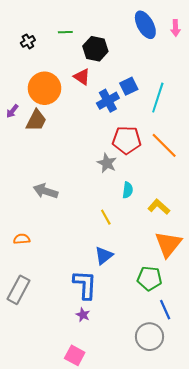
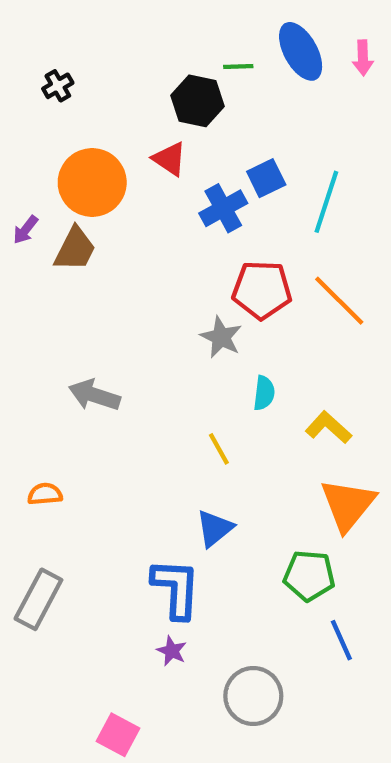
green line: (65, 32) -> (238, 66), moved
gray circle: (149, 337) -> (253, 696), moved
pink square: (75, 355) -> (118, 735), moved

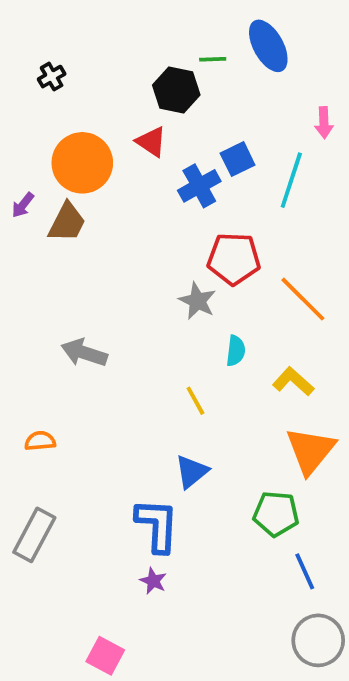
pink arrow: (363, 58) -> (324, 123), moved
orange line: (339, 301) -> (303, 299), moved
gray circle: (253, 696) -> (318, 640), moved

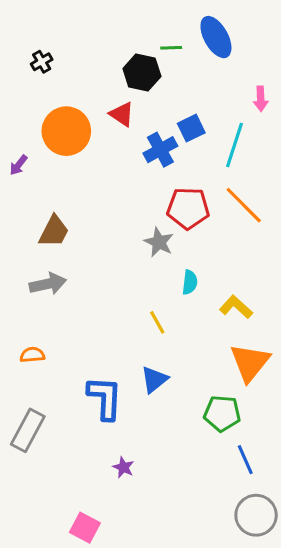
brown trapezoid: (67, 222) -> (54, 231), moved
orange line: (303, 299) -> (244, 205), moved
gray arrow: (84, 353) -> (48, 284), moved, turned 150
blue L-shape: (157, 525) -> (105, 398), moved

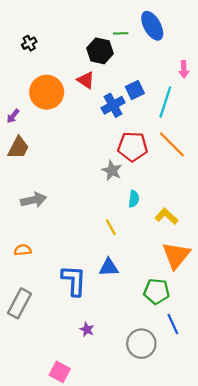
brown trapezoid: (54, 231) -> (18, 148), moved
blue triangle: (154, 379) -> (109, 267), turned 36
gray circle: (256, 515) -> (141, 344), moved

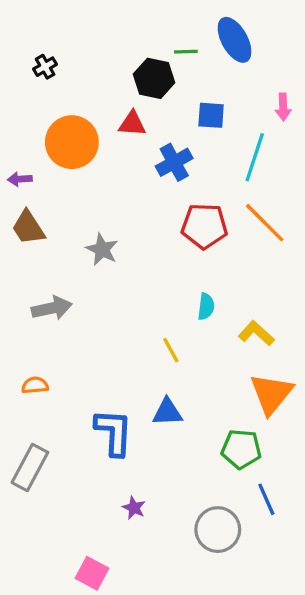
red triangle: (86, 80) -> (132, 124), turned -30
blue square: (135, 90) -> (211, 115), moved, turned 30
purple arrow: (13, 116) -> (20, 179), turned 48
brown trapezoid: (18, 148) -> (28, 228), turned 120
gray star: (112, 171) -> (102, 249), moved

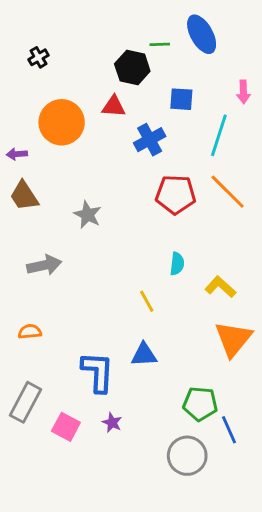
green pentagon: (241, 449) -> (200, 404), moved
purple star: (134, 508) -> (112, 423), moved
pink square: (92, 573) -> (66, 427), moved

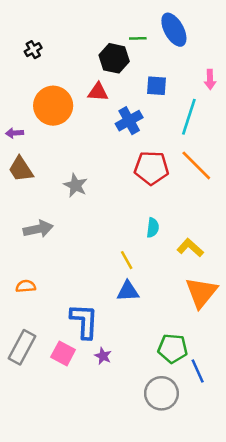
blue triangle: (144, 355) -> (128, 291), moved
purple star: (112, 423) -> (103, 356), moved
pink square: (66, 427) -> (63, 353), moved

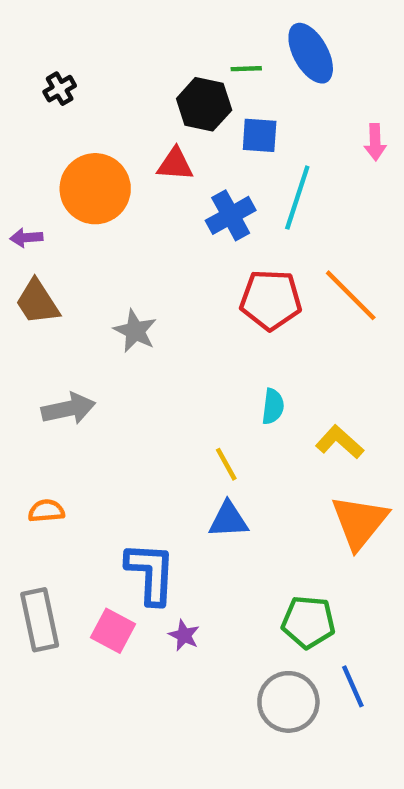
blue square: (156, 86) -> (260, 135), moved
cyan line: (189, 117) -> (297, 198), moved
gray rectangle: (22, 347) -> (40, 620), turned -40
blue line: (198, 371) -> (353, 686), moved

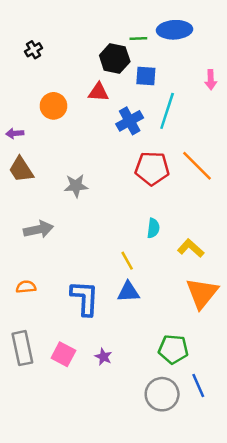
blue ellipse: (311, 53) -> (175, 30), turned -64
orange circle: (95, 189) -> (53, 106), size x0.7
gray star: (135, 331) -> (76, 186), turned -30
blue L-shape: (151, 573) -> (85, 298), moved

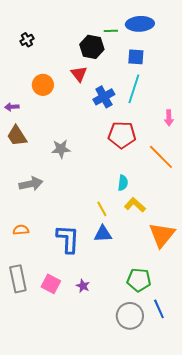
blue square: (146, 76) -> (136, 57), moved
pink arrow: (211, 80) -> (169, 118), moved
red triangle: (98, 92) -> (79, 74), turned 48
orange line: (197, 166) -> (161, 157), moved
yellow L-shape: (191, 248) -> (135, 205), moved

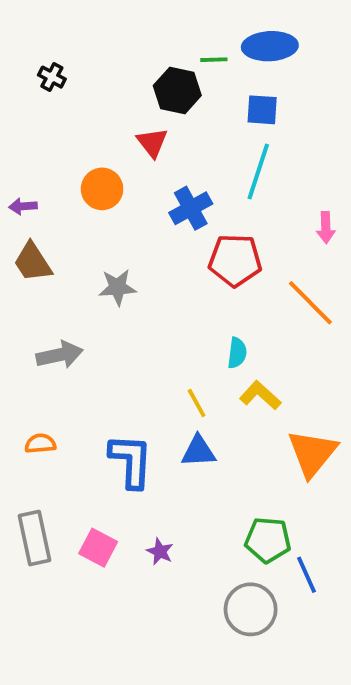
black cross: (27, 40) -> (52, 77), turned -32
orange circle: (43, 85) -> (102, 189), moved
blue cross: (104, 97) -> (191, 208), moved
blue line: (159, 309) -> (306, 575), moved

